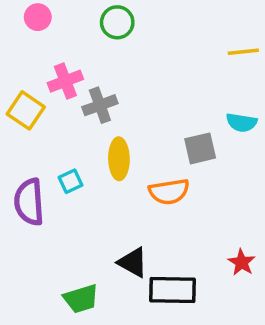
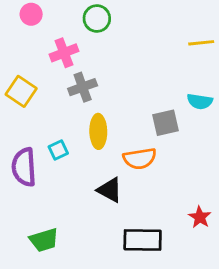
pink cross: (65, 81) -> (64, 53), moved
black triangle: (133, 262) -> (110, 190), moved
green trapezoid: (81, 299) -> (44, 240), moved

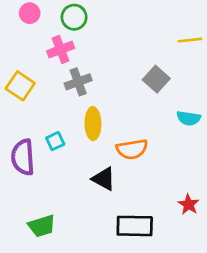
green circle: (97, 19) -> (74, 17), moved
cyan semicircle: (200, 101) -> (189, 118), moved
gray square: (165, 123) -> (156, 79), moved, turned -35

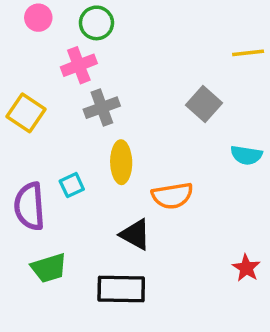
green trapezoid: (42, 226) -> (49, 268), moved
black rectangle: (135, 226) -> (121, 289), moved

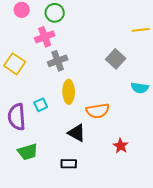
red star: (246, 268) -> (121, 146), moved
black rectangle: (121, 289) -> (69, 164), size x0.6

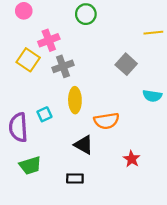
green circle: (55, 13) -> (86, 14), moved
yellow square: (15, 64) -> (28, 60), moved

